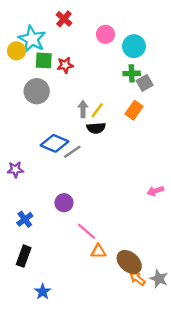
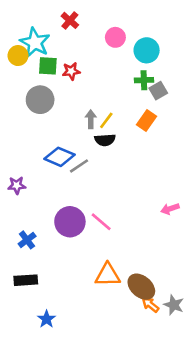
purple circle: (64, 203) -> (70, 222), size x1.5
pink line: (87, 231) -> (101, 222), moved
orange triangle: (98, 251) -> (108, 275), size x1.5
black rectangle: (24, 256) -> (26, 280), turned 66

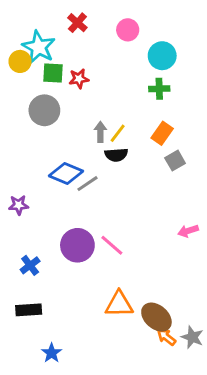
pink circle: (115, 37) -> (128, 30), moved
gray square: (158, 91) -> (175, 161), moved

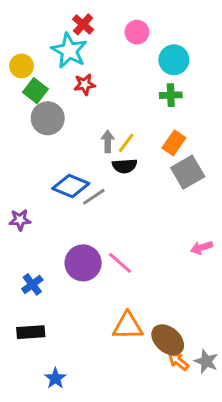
cyan star: (39, 47) -> (69, 51), moved
green square: (53, 73) -> (35, 91), moved, turned 35
gray square: (175, 161) -> (188, 172), size x1.5

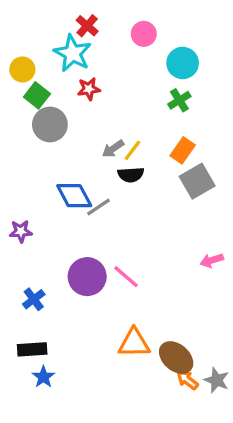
green cross: (171, 95) -> (179, 100), turned -30
gray arrow: (108, 141) -> (113, 149), turned -125
blue diamond: (71, 186) -> (74, 196), turned 39
blue star: (55, 378) -> (43, 377), moved

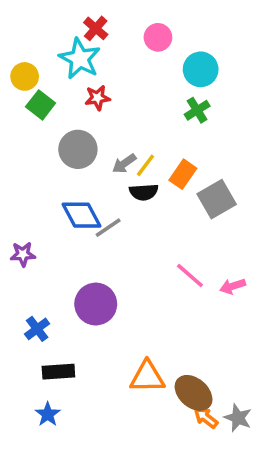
gray circle: (50, 124) -> (78, 149), moved
orange rectangle: (183, 150) -> (183, 174), moved
pink line: (126, 277) -> (190, 276), moved
black rectangle: (32, 349) -> (58, 372), moved

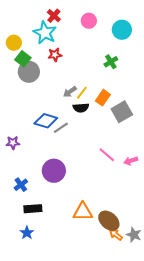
cyan circle: (201, 69) -> (122, 30), moved
gray circle: (78, 149) -> (29, 72), moved
blue diamond: (82, 215) -> (46, 121), turned -45

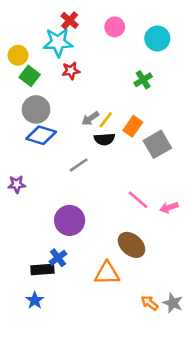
cyan star: (45, 33) -> (58, 42), turned -30
gray circle: (29, 72) -> (36, 109), moved
blue diamond: (46, 121) -> (41, 135), moved
blue cross: (21, 185) -> (58, 258), moved
brown ellipse: (109, 221) -> (132, 245), moved

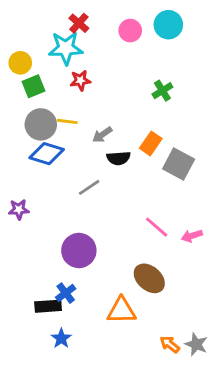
cyan circle: (157, 38) -> (168, 25), moved
green square: (30, 76) -> (33, 86), turned 30
yellow line: (106, 120) -> (67, 121), moved, turned 60
gray square: (157, 144) -> (179, 164), turned -32
blue star: (35, 300) -> (61, 338), moved

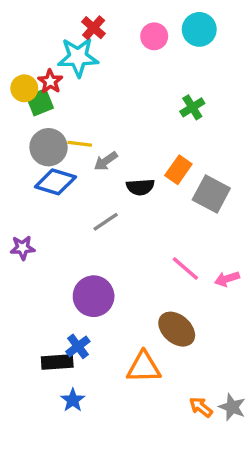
yellow circle: (20, 63) -> (24, 88), moved
red star: (80, 80) -> (50, 81), moved, turned -30
gray arrow: (102, 135) -> (106, 161), moved

